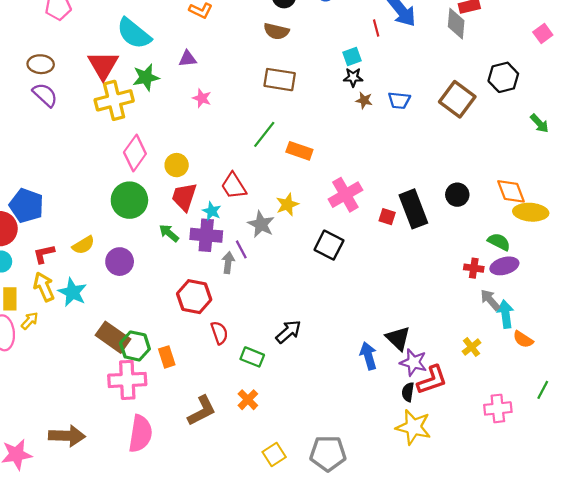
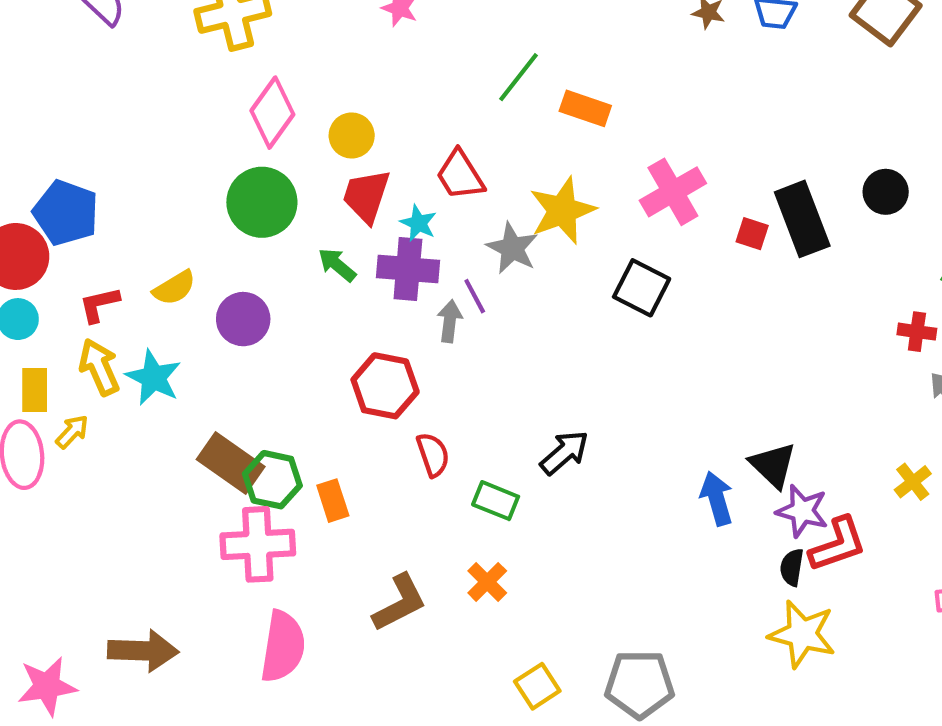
yellow star: (287, 205) -> (562, 211), size x1.5

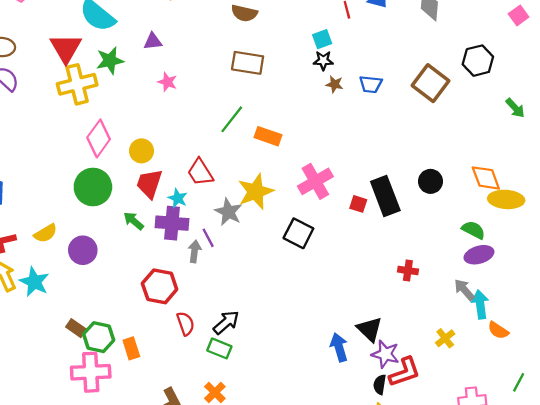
red cross: (917, 332) -> (408, 271), moved
black arrow: (564, 453) -> (226, 322), moved
brown rectangle: (231, 463) -> (76, 328), size x0.6

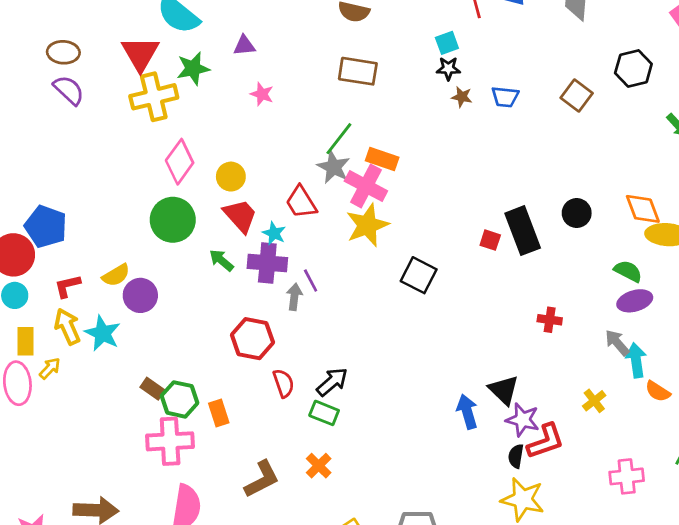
brown square: (430, 83) -> (577, 96), size x0.7
pink cross: (315, 181) -> (366, 186), moved, turned -32
red trapezoid: (149, 184) -> (240, 216), turned 120
gray star: (228, 212) -> (334, 167), moved
purple circle: (83, 250) -> (140, 295), moved

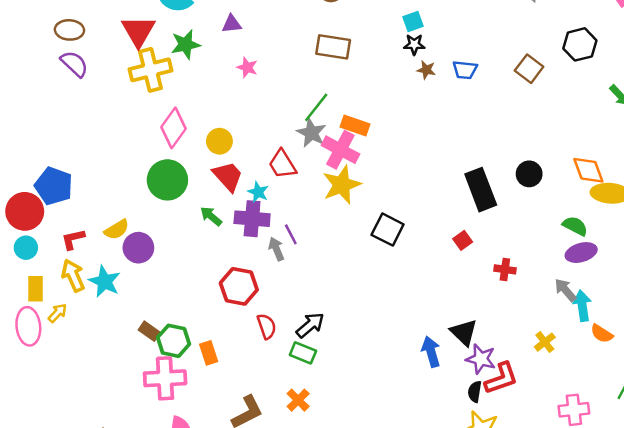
red square: (490, 240) -> (463, 240), moved, turned 36
gray arrow: (294, 297) -> (276, 249), turned -30

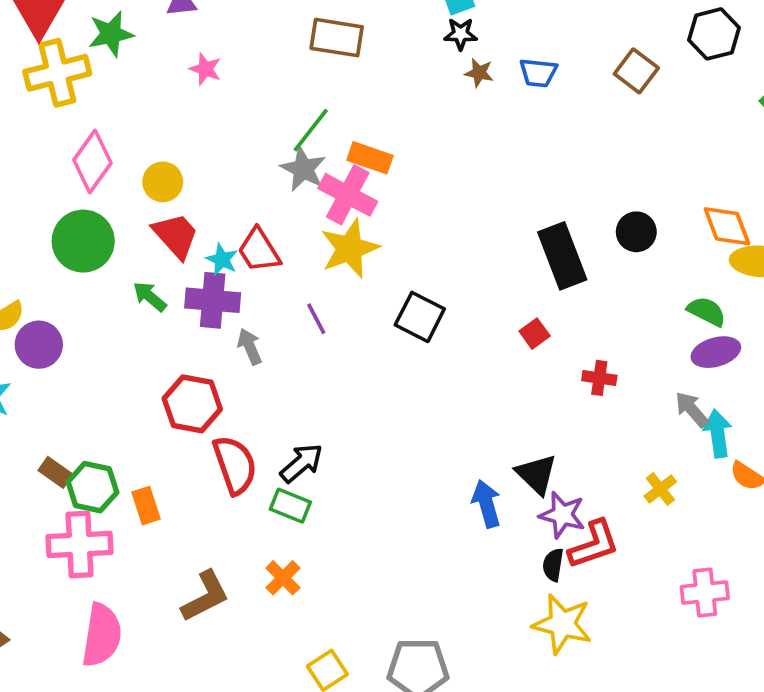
red trapezoid: (282, 164) -> (259, 250), moved
purple line: (291, 234) -> (316, 319), moved
red semicircle: (267, 326) -> (235, 465), size x1.5

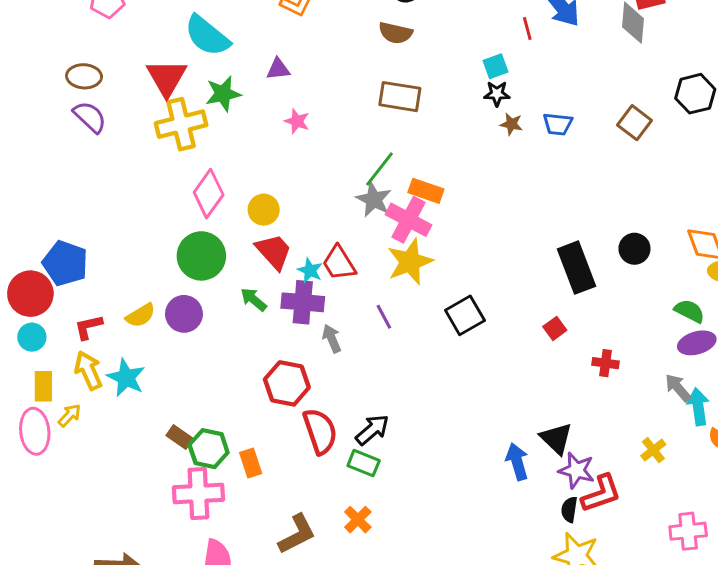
black square: (420, 317) -> (465, 315), turned 33
purple circle: (39, 345) -> (184, 314), moved

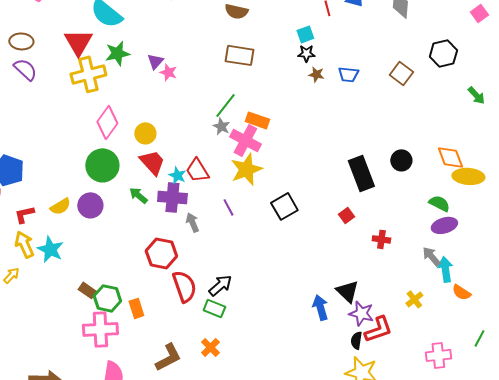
purple triangle: (278, 69) -> (155, 61), moved, turned -42
gray star: (374, 199) -> (221, 126), size x0.7

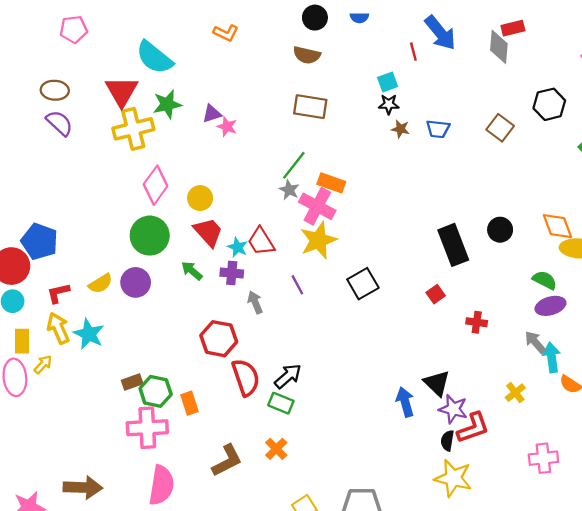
purple triangle: (155, 61) -> (212, 114), turned 30
purple cross: (172, 197) -> (232, 273), size x0.7
brown rectangle: (87, 290) -> (132, 382), turned -54

